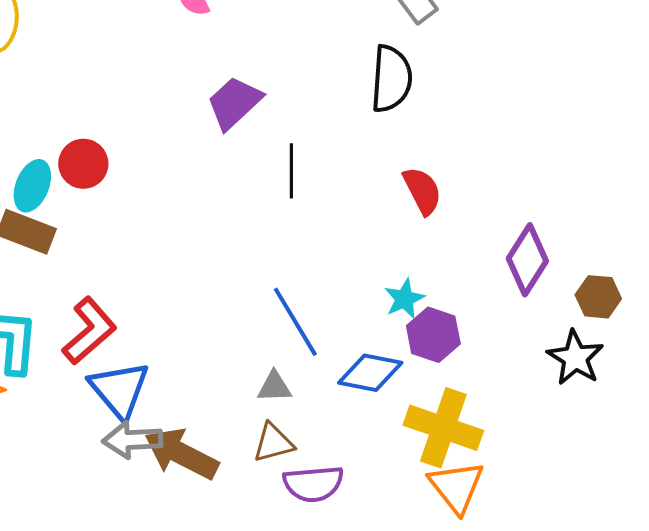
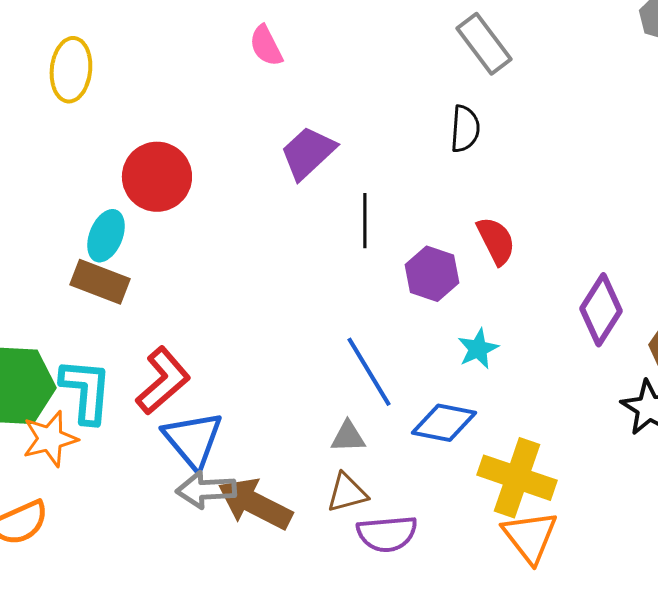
black semicircle: (391, 79) -> (465, 129), size x0.7
red circle: (83, 164) -> (157, 177), moved, size x1.4
purple hexagon: (433, 335) -> (432, 274), moved

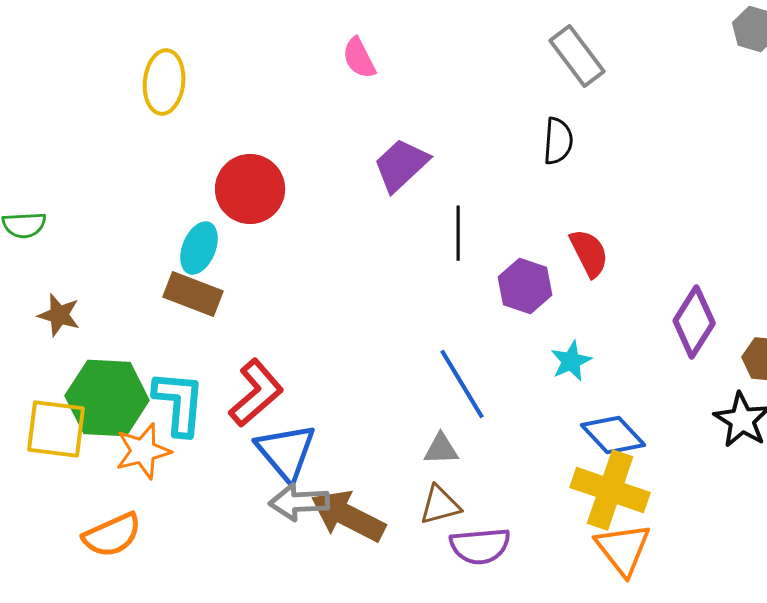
blue diamond: (444, 423) -> (613, 435), moved, turned 36

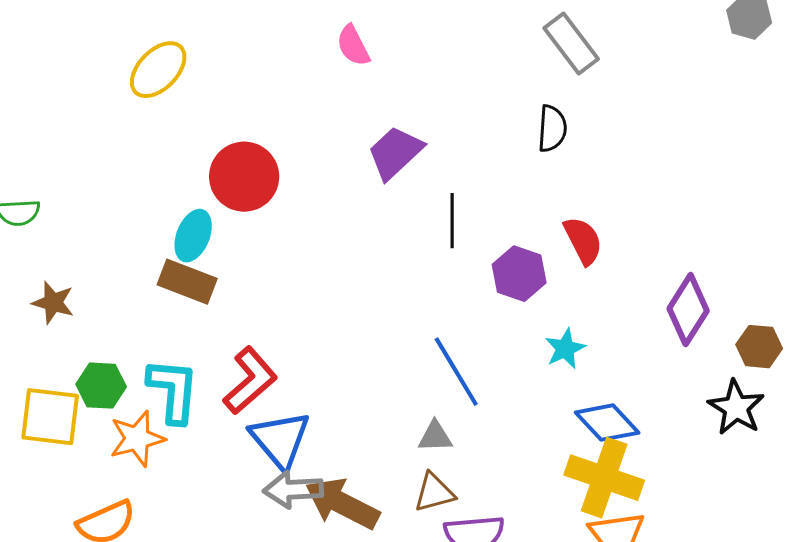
yellow ellipse: (164, 82) -> (158, 70), turned 38
green hexagon: (107, 398) -> (101, 386), size x0.6

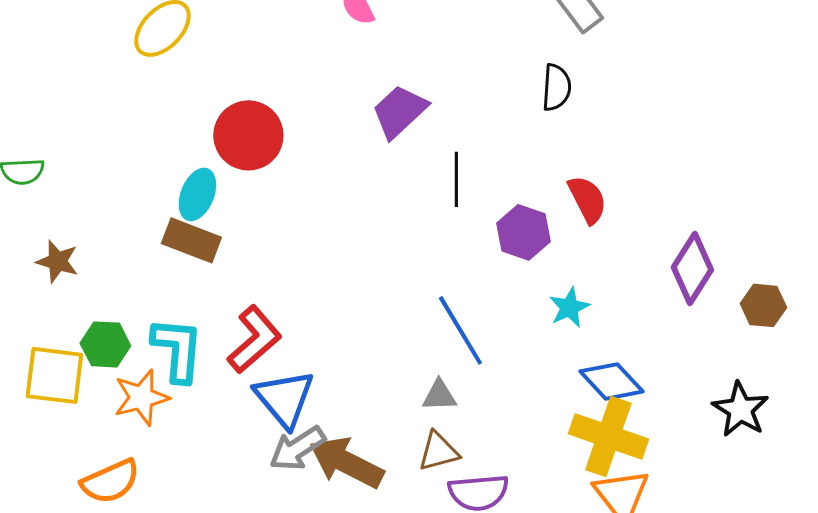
black star: (736, 408) -> (740, 409), moved
gray arrow: (293, 490) -> (297, 448), turned -30

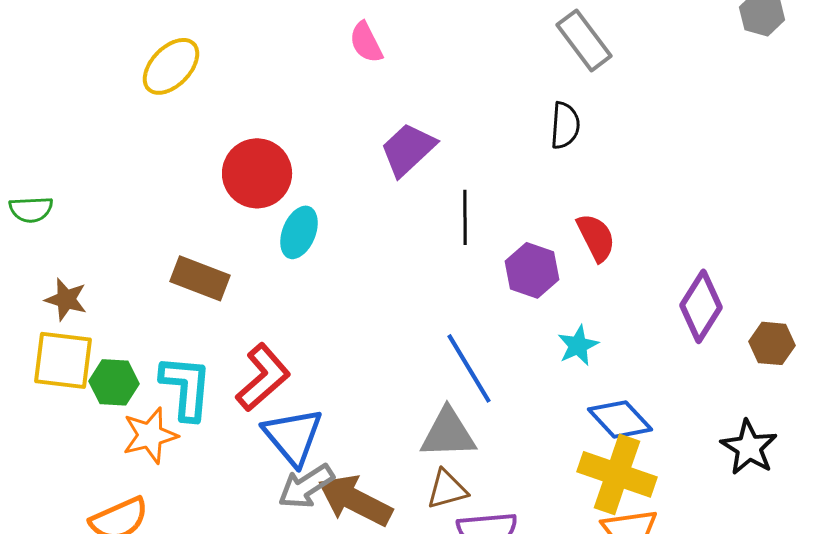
cyan ellipse: (197, 194) -> (299, 232), moved
yellow square: (54, 375) -> (63, 360), moved
gray triangle: (439, 395) -> (448, 433), size x1.6

